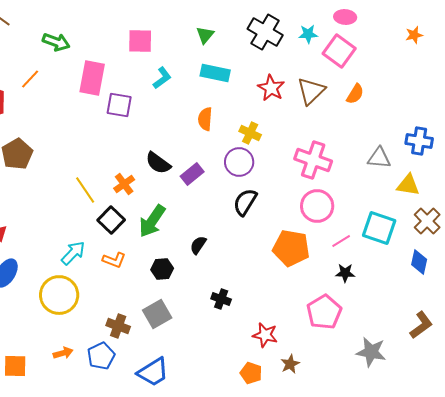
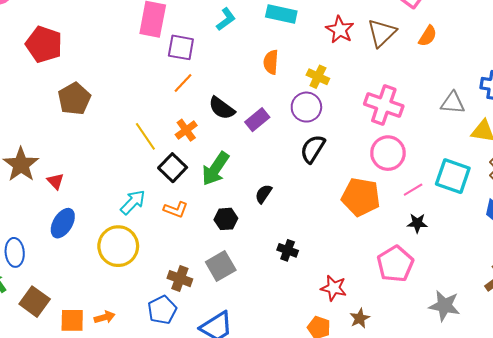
orange line: (30, 79) -> (183, 83), moved
orange arrow: (63, 353) -> (105, 317), moved

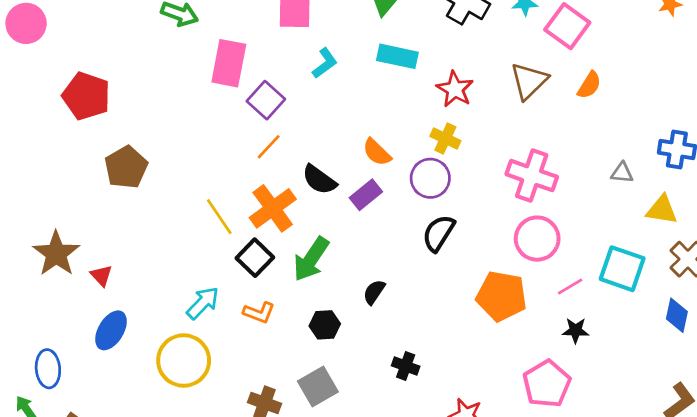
red star: (340, 30) -> (455, 89), moved
purple square: (181, 47) -> (266, 100), turned 32
orange semicircle: (271, 62) -> (377, 152), moved, turned -50
gray triangle: (453, 103) -> (622, 173), size x0.7
orange cross: (186, 130) -> (273, 208), size x1.6

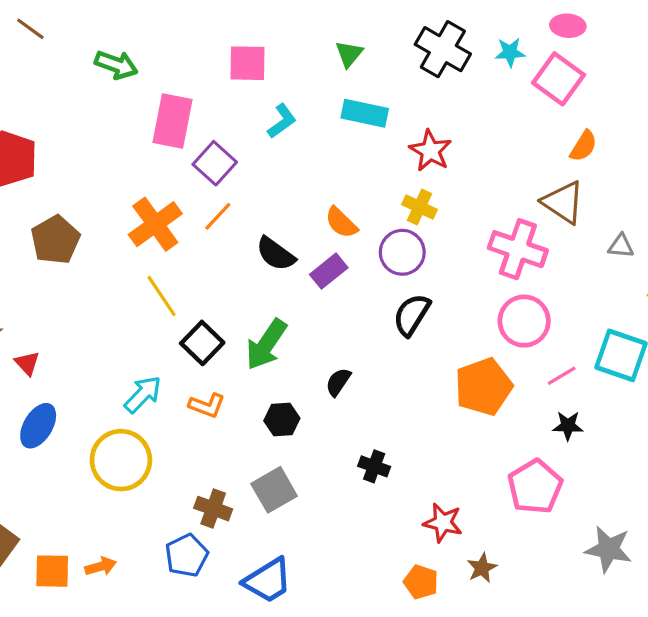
brown triangle: (529, 81) -> (563, 202), moved, turned -42
orange cross: (273, 208) -> (155, 224), moved
orange pentagon: (502, 296) -> (483, 387), turned -30

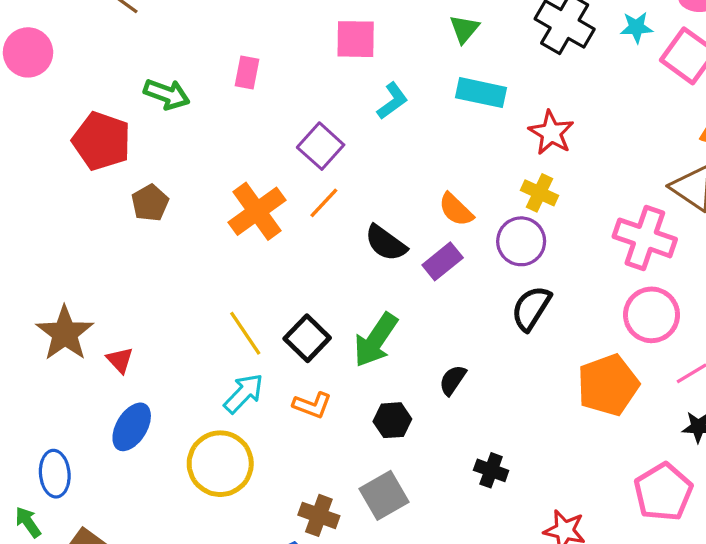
green arrow: (116, 65) -> (167, 94), moved
pink rectangle: (173, 121) -> (247, 72), moved, size x0.6
brown pentagon: (55, 240) -> (150, 203), moved, size x0.7
yellow line: (162, 296) -> (245, 333), moved

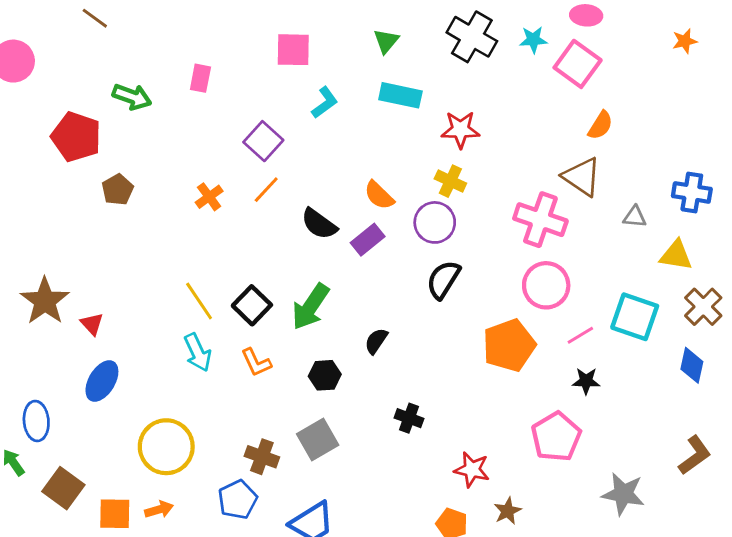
red star: (551, 133) -> (460, 130), turned -30
orange cross: (257, 211) -> (209, 197), size x0.6
cyan arrow: (244, 393) -> (198, 352), turned 111
orange L-shape: (312, 405) -> (256, 362), turned 44
yellow circle: (220, 464) -> (166, 447), moved

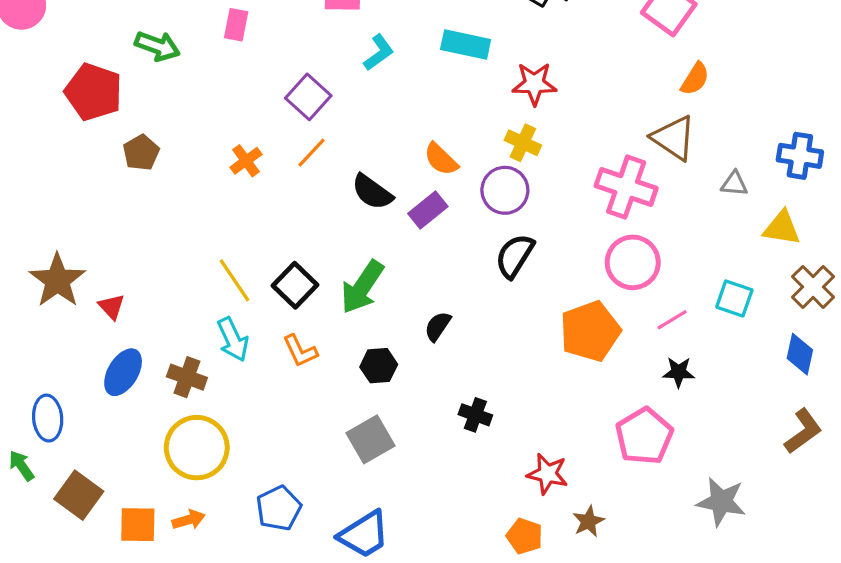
cyan square: (635, 317) -> (734, 298), size x0.7
brown L-shape: (695, 455) -> (803, 431), moved
brown cross: (262, 457) -> (187, 377), moved

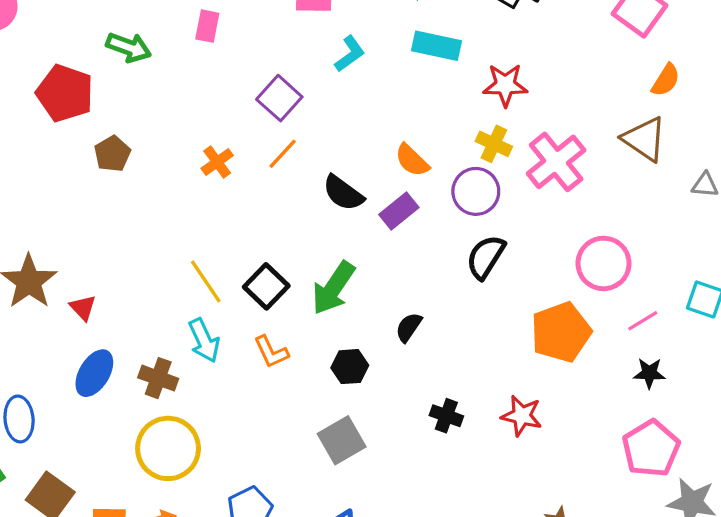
pink cross: (626, 187) -> (556, 162), moved, turned 32
pink pentagon: (644, 436) -> (651, 448), moved
red star: (547, 474) -> (522, 416), moved

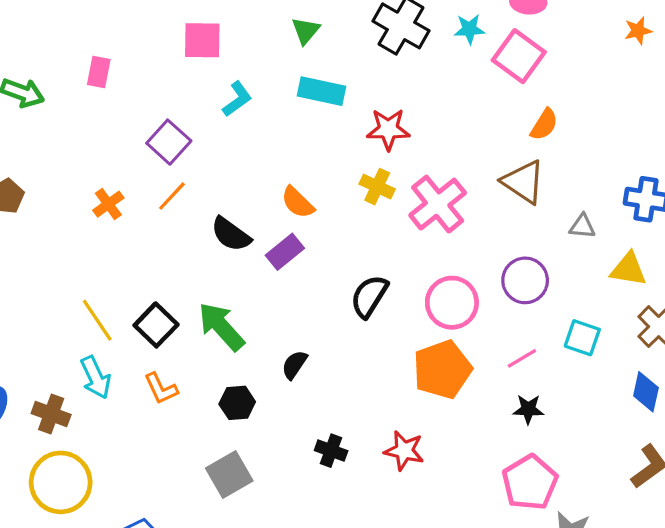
purple circle: (476, 191) -> (525, 280), moved
pink circle: (604, 263) -> (452, 303), moved
green arrow: (333, 288) -> (221, 327), turned 104

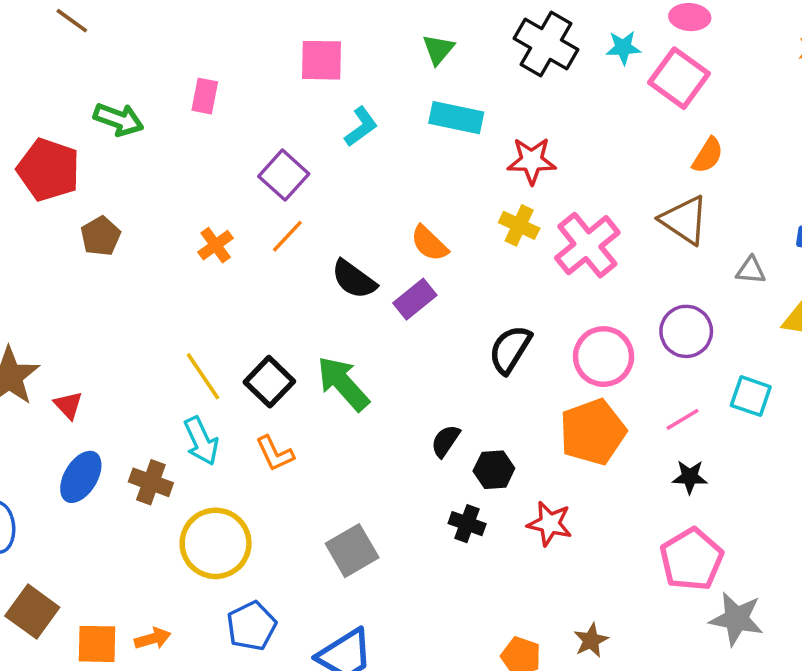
black semicircle: (294, 365) -> (445, 441), moved
black hexagon: (237, 403) -> (494, 470), moved
yellow circle: (61, 482) -> (216, 543), moved

